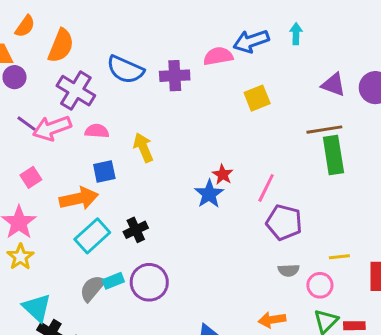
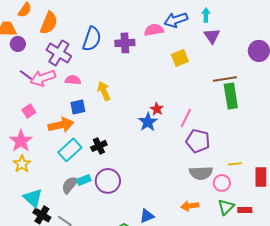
blue semicircle: (125, 70) -> (92, 39), turned -95
purple triangle: (333, 85) -> (212, 36), moved, turned 36
gray semicircle: (289, 270) -> (201, 173), size x1.6

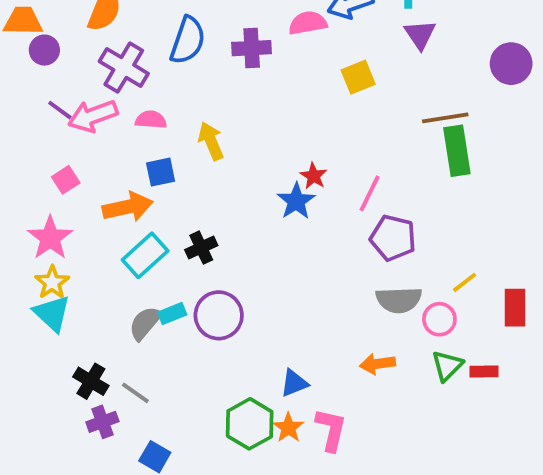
yellow line: (235, 164) -> (465, 282), turned -32
cyan triangle: (33, 198) -> (52, 313), moved

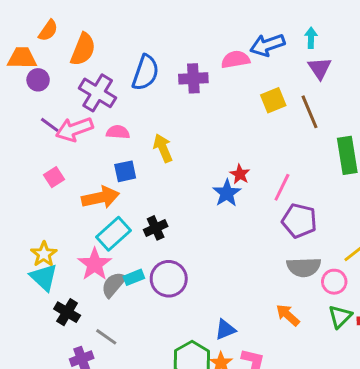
brown line: (445, 118) -> (310, 112), moved, turned 76
pink star: (50, 238) -> (95, 264), moved
orange arrow: (377, 364) -> (288, 315), turned 50
black cross: (91, 381) -> (67, 312), moved

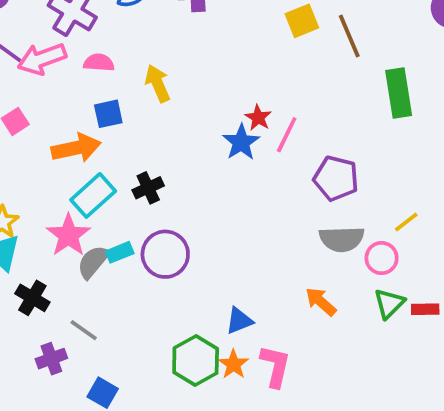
pink line: (282, 187) -> (287, 135), moved

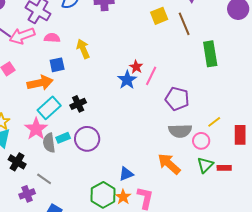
gray semicircle: (93, 262) -> (49, 143), turned -48
orange arrow: (321, 302) -> (169, 164), size x1.4

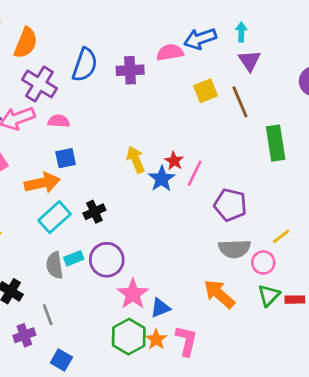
yellow arrow: (83, 49) -> (136, 160), moved
pink star: (36, 129) -> (133, 294), moved
gray line: (44, 179) -> (48, 315), turned 35

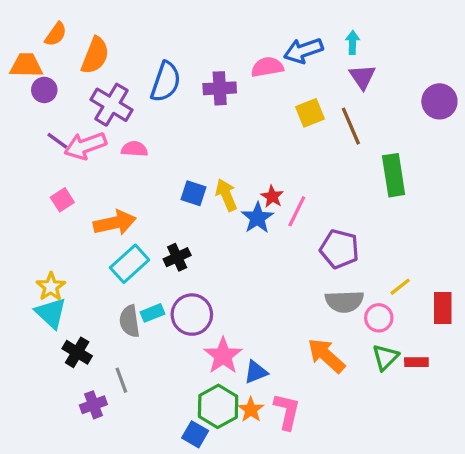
blue square: (66, 158) -> (193, 193), moved, turned 30
blue square: (61, 360) -> (195, 434), moved

